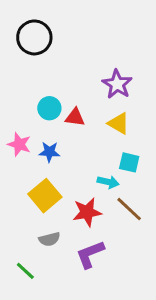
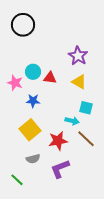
pink star: (19, 144) -> (15, 83), moved

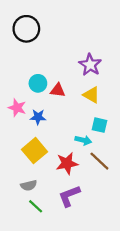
pink star: (15, 83) -> (17, 108), moved
gray semicircle: (33, 159) -> (29, 185), moved
green line: (17, 180) -> (36, 206), moved

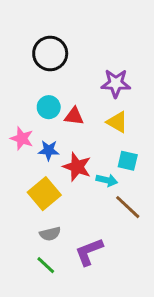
black circle: (26, 29) -> (50, 53), moved
purple star: (90, 65) -> (116, 83), turned -30
red star: (67, 163) -> (77, 167), moved, turned 30
gray semicircle: (29, 185) -> (50, 234), moved

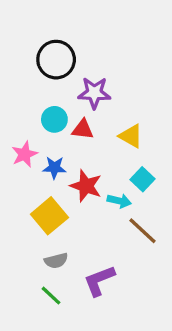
purple star: (116, 83) -> (94, 93), moved
pink star: (22, 138) -> (25, 154), turned 30
cyan square: (128, 161) -> (143, 179), turned 30

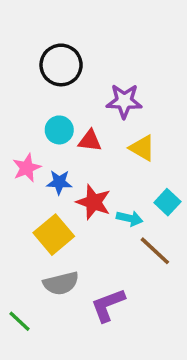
purple star: (94, 93) -> (124, 101), moved
cyan square: (143, 179) -> (167, 202), moved
gray semicircle: (56, 261) -> (61, 283), size x1.4
green line: (51, 296) -> (20, 321), moved

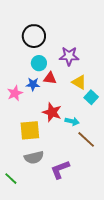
cyan circle: (59, 130) -> (39, 63), moved
blue star: (59, 182) -> (33, 84), moved
cyan square: (167, 202) -> (91, 97), moved
yellow square: (54, 235) -> (30, 130), turned 35

